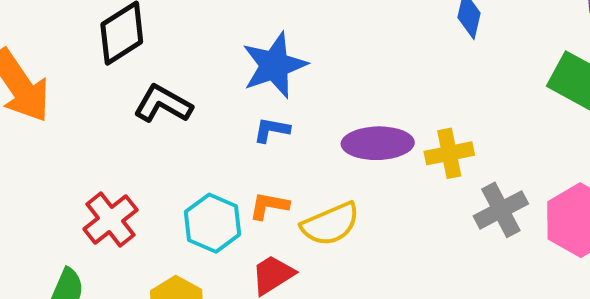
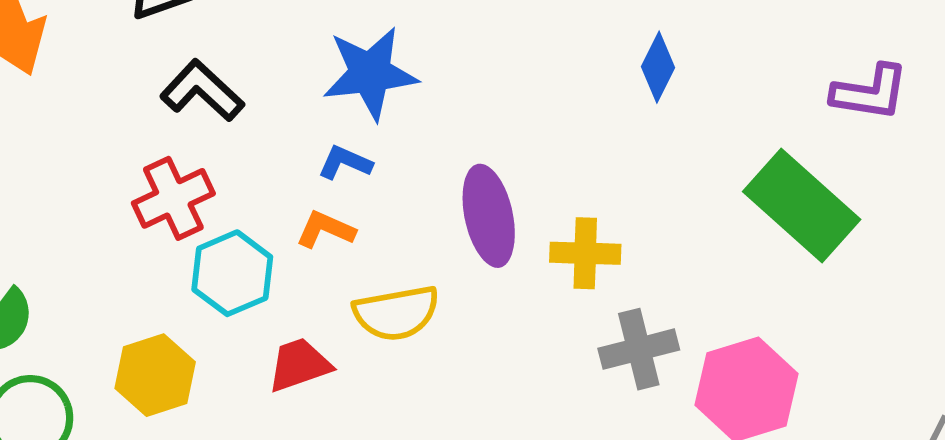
purple ellipse: (378, 143) -> (489, 216), turned 66
orange L-shape: (269, 206) -> (325, 229), moved
red cross: (111, 219) -> (173, 198), moved

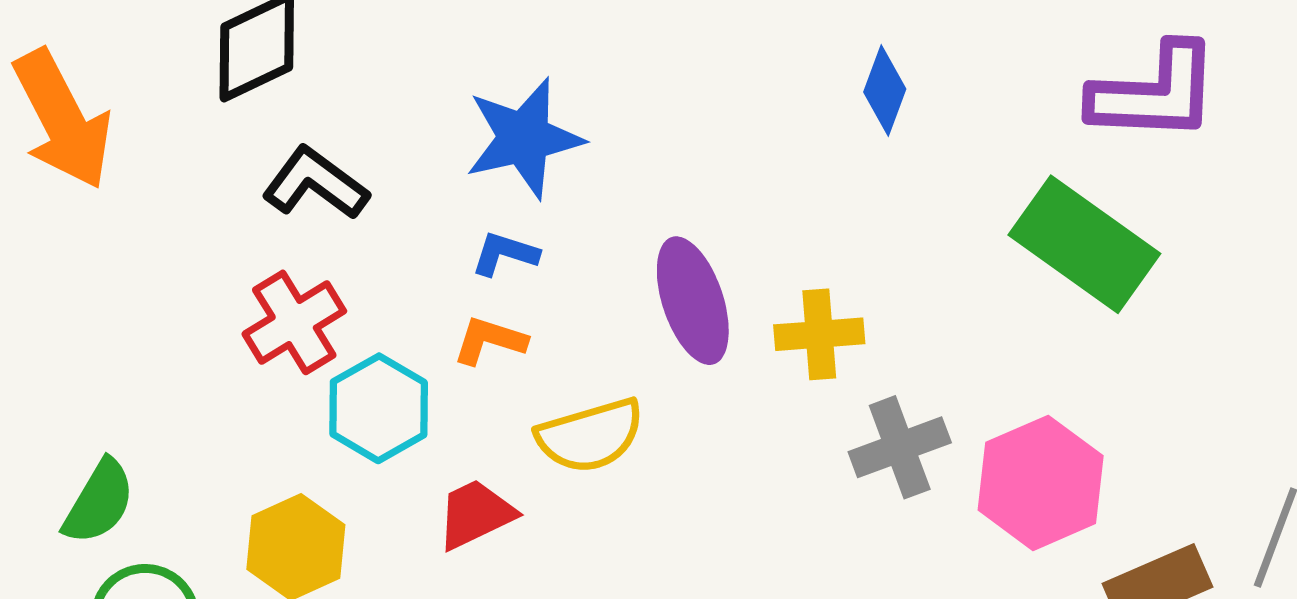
purple L-shape: (870, 92) -> (1154, 93), size x1.4

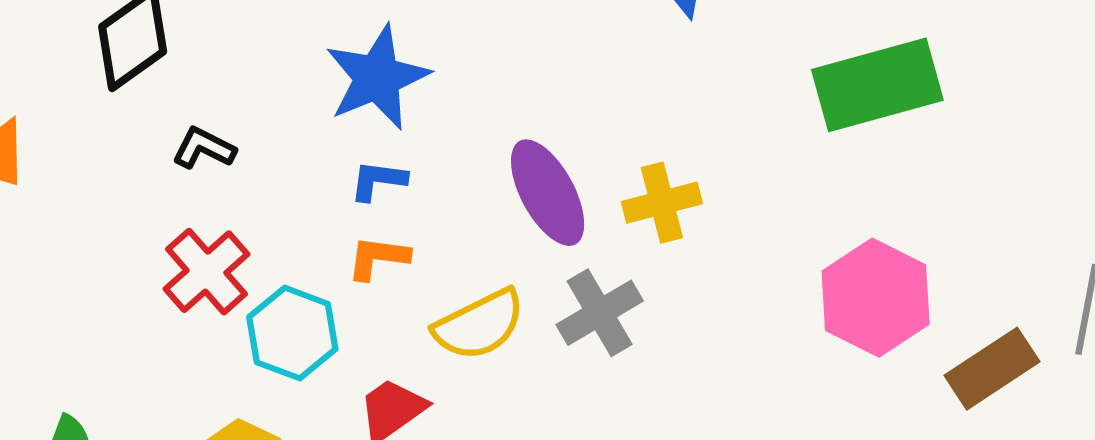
black L-shape: (315, 183) -> (204, 148), size x0.7
green rectangle: (1084, 244) -> (877, 85), turned -41
gray cross: (900, 447) -> (600, 313), moved

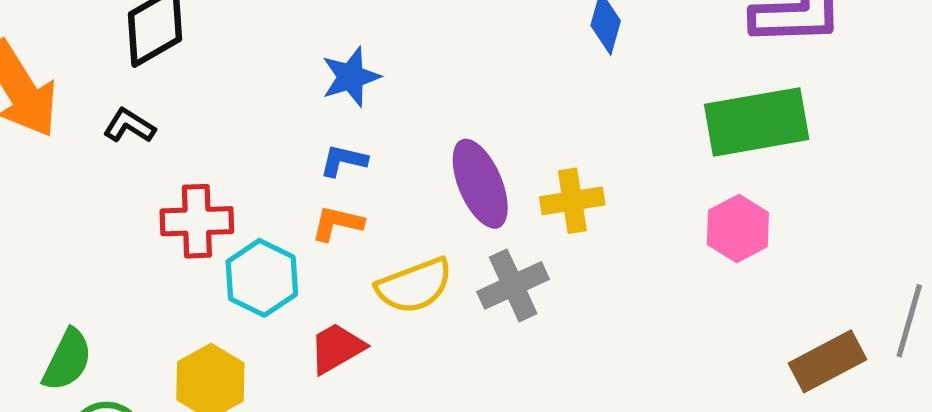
blue star: (377, 78) -> (351, 77), size x0.7
black L-shape: (204, 148) -> (129, 126), moved
red cross: (207, 272) -> (197, 221), turned 34
pink hexagon: (876, 298) -> (738, 228), moved, size x0.7

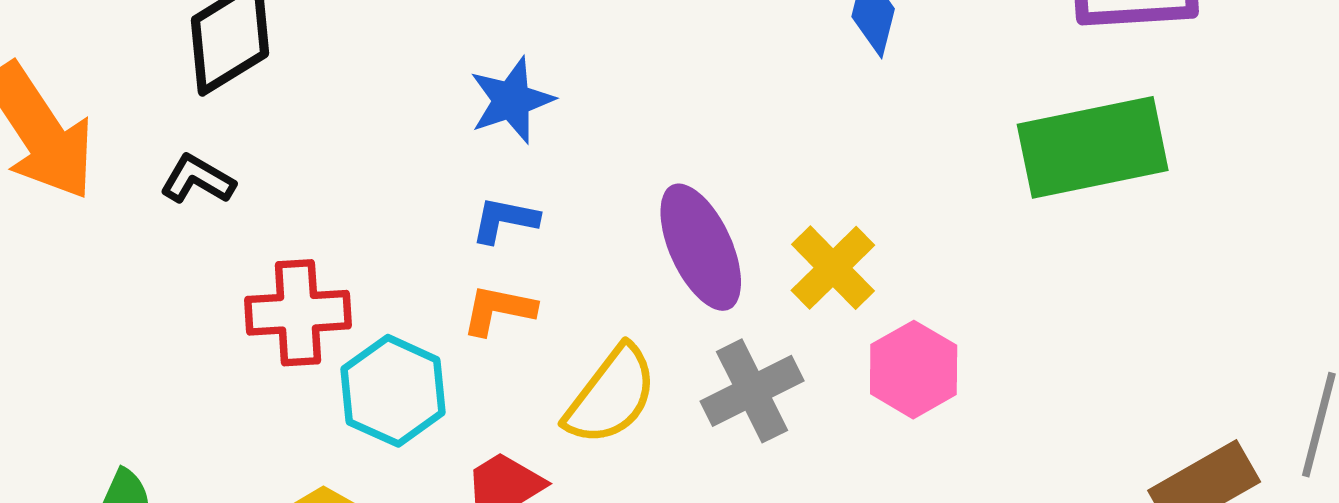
yellow cross: (572, 201) -> (833, 268), turned -34
pink hexagon: (738, 228) -> (914, 370), moved
yellow semicircle: (414, 286) -> (611, 395), turned -30

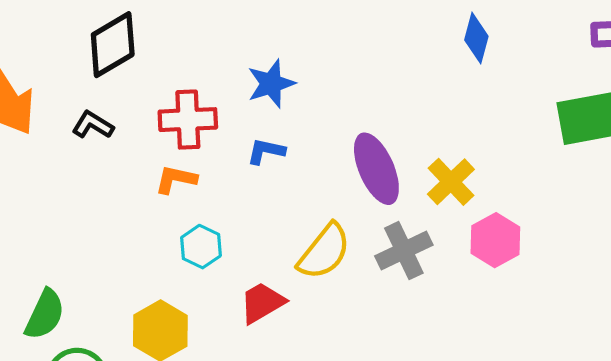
orange L-shape: (499, 310) -> (176, 179), moved
red cross: (298, 313) -> (188, 120), moved
cyan hexagon: (393, 391) -> (201, 247), size x0.7

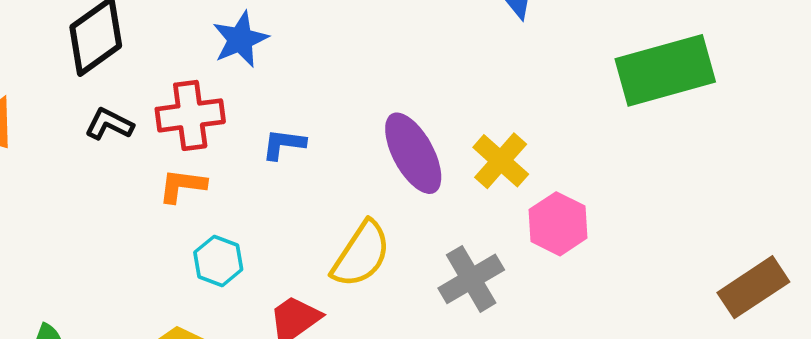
blue star: (271, 84) -> (240, 39), moved
black L-shape: (93, 125) -> (109, 124), moved
gray cross: (404, 251) -> (471, 279), moved

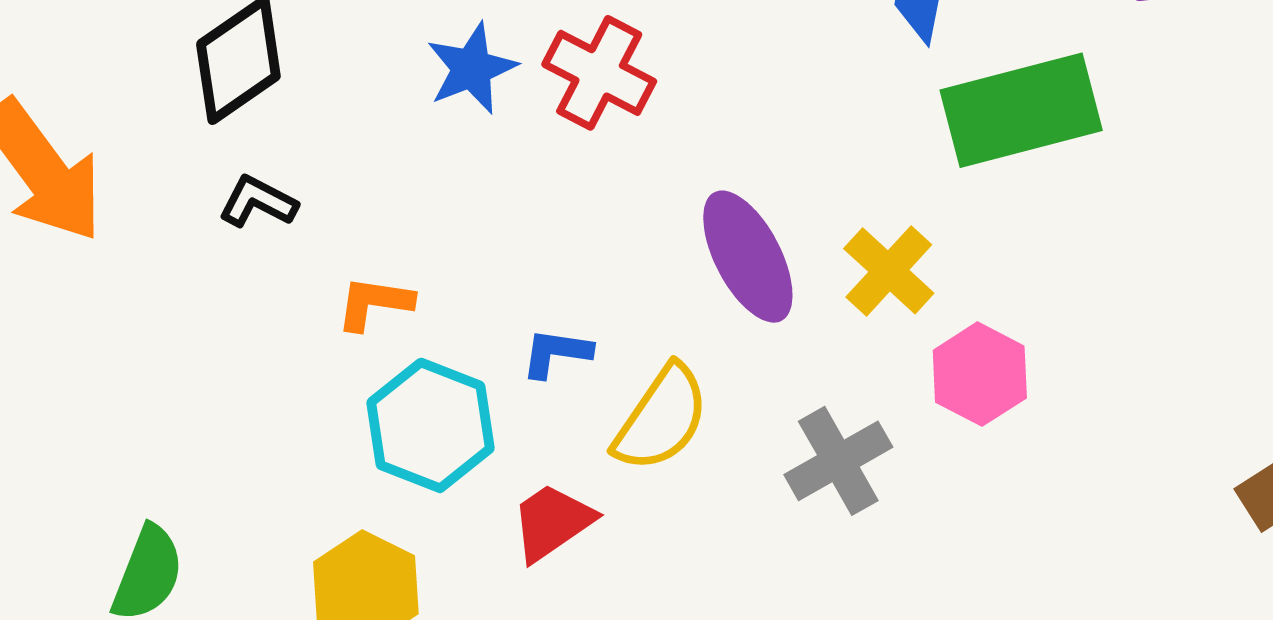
green rectangle: (665, 70) -> (1021, 110), moved
red cross: (190, 115) -> (599, 73), moved, turned 34
blue L-shape: (284, 144) -> (556, 353), moved
cyan hexagon: (218, 261) -> (430, 425), size x1.6

